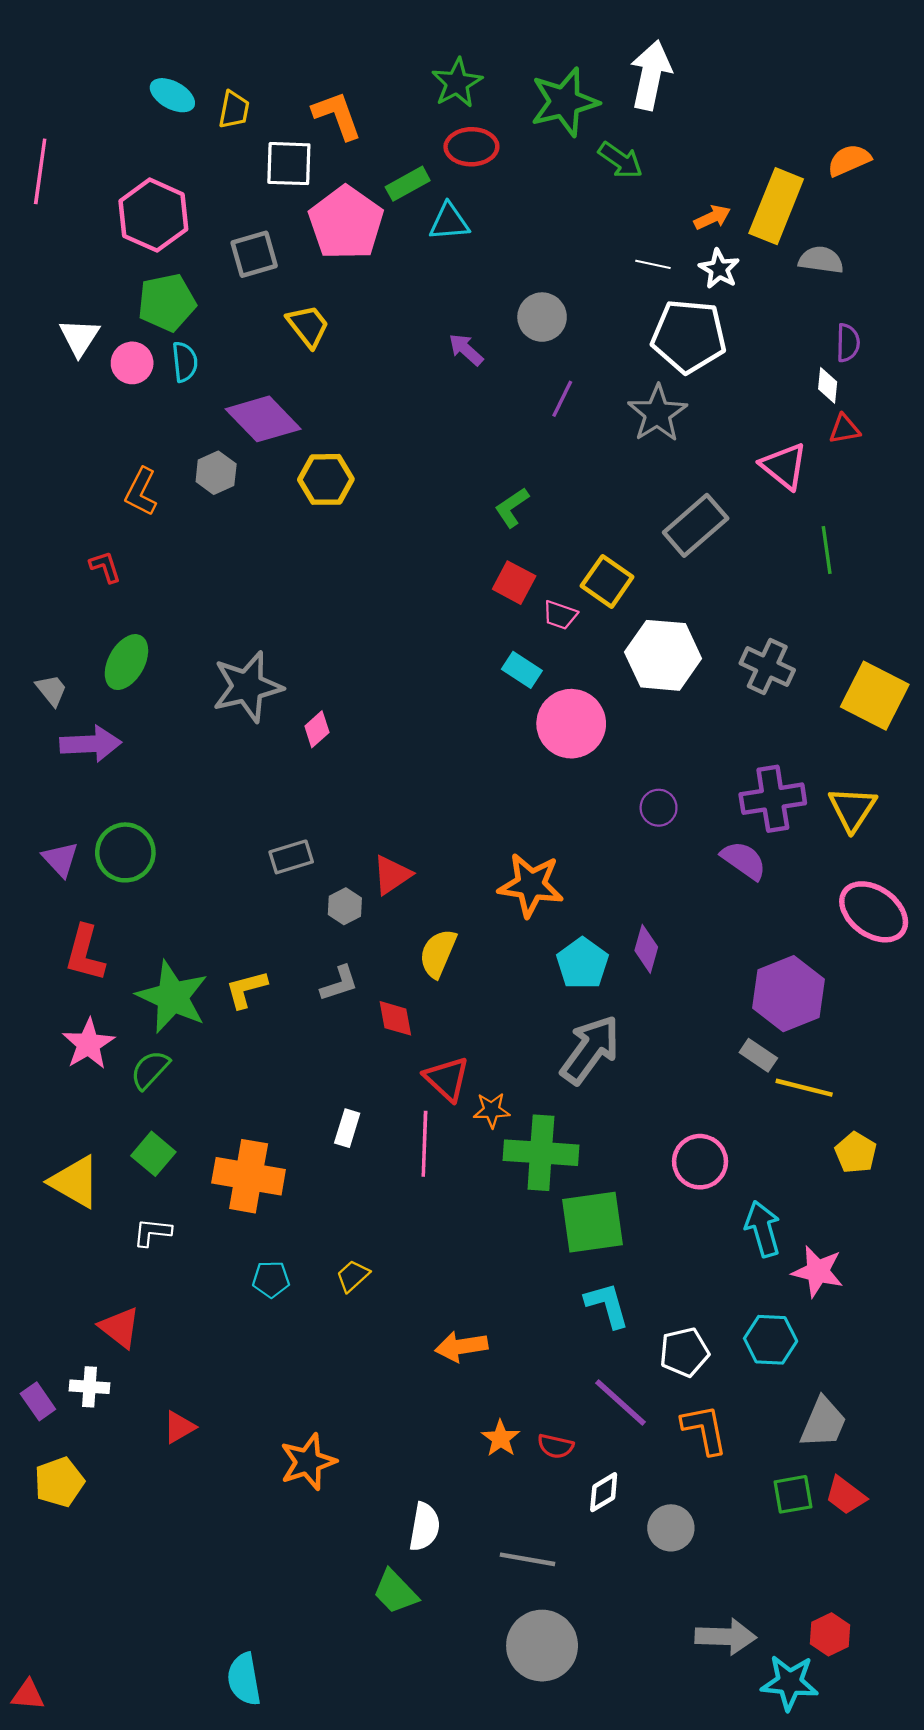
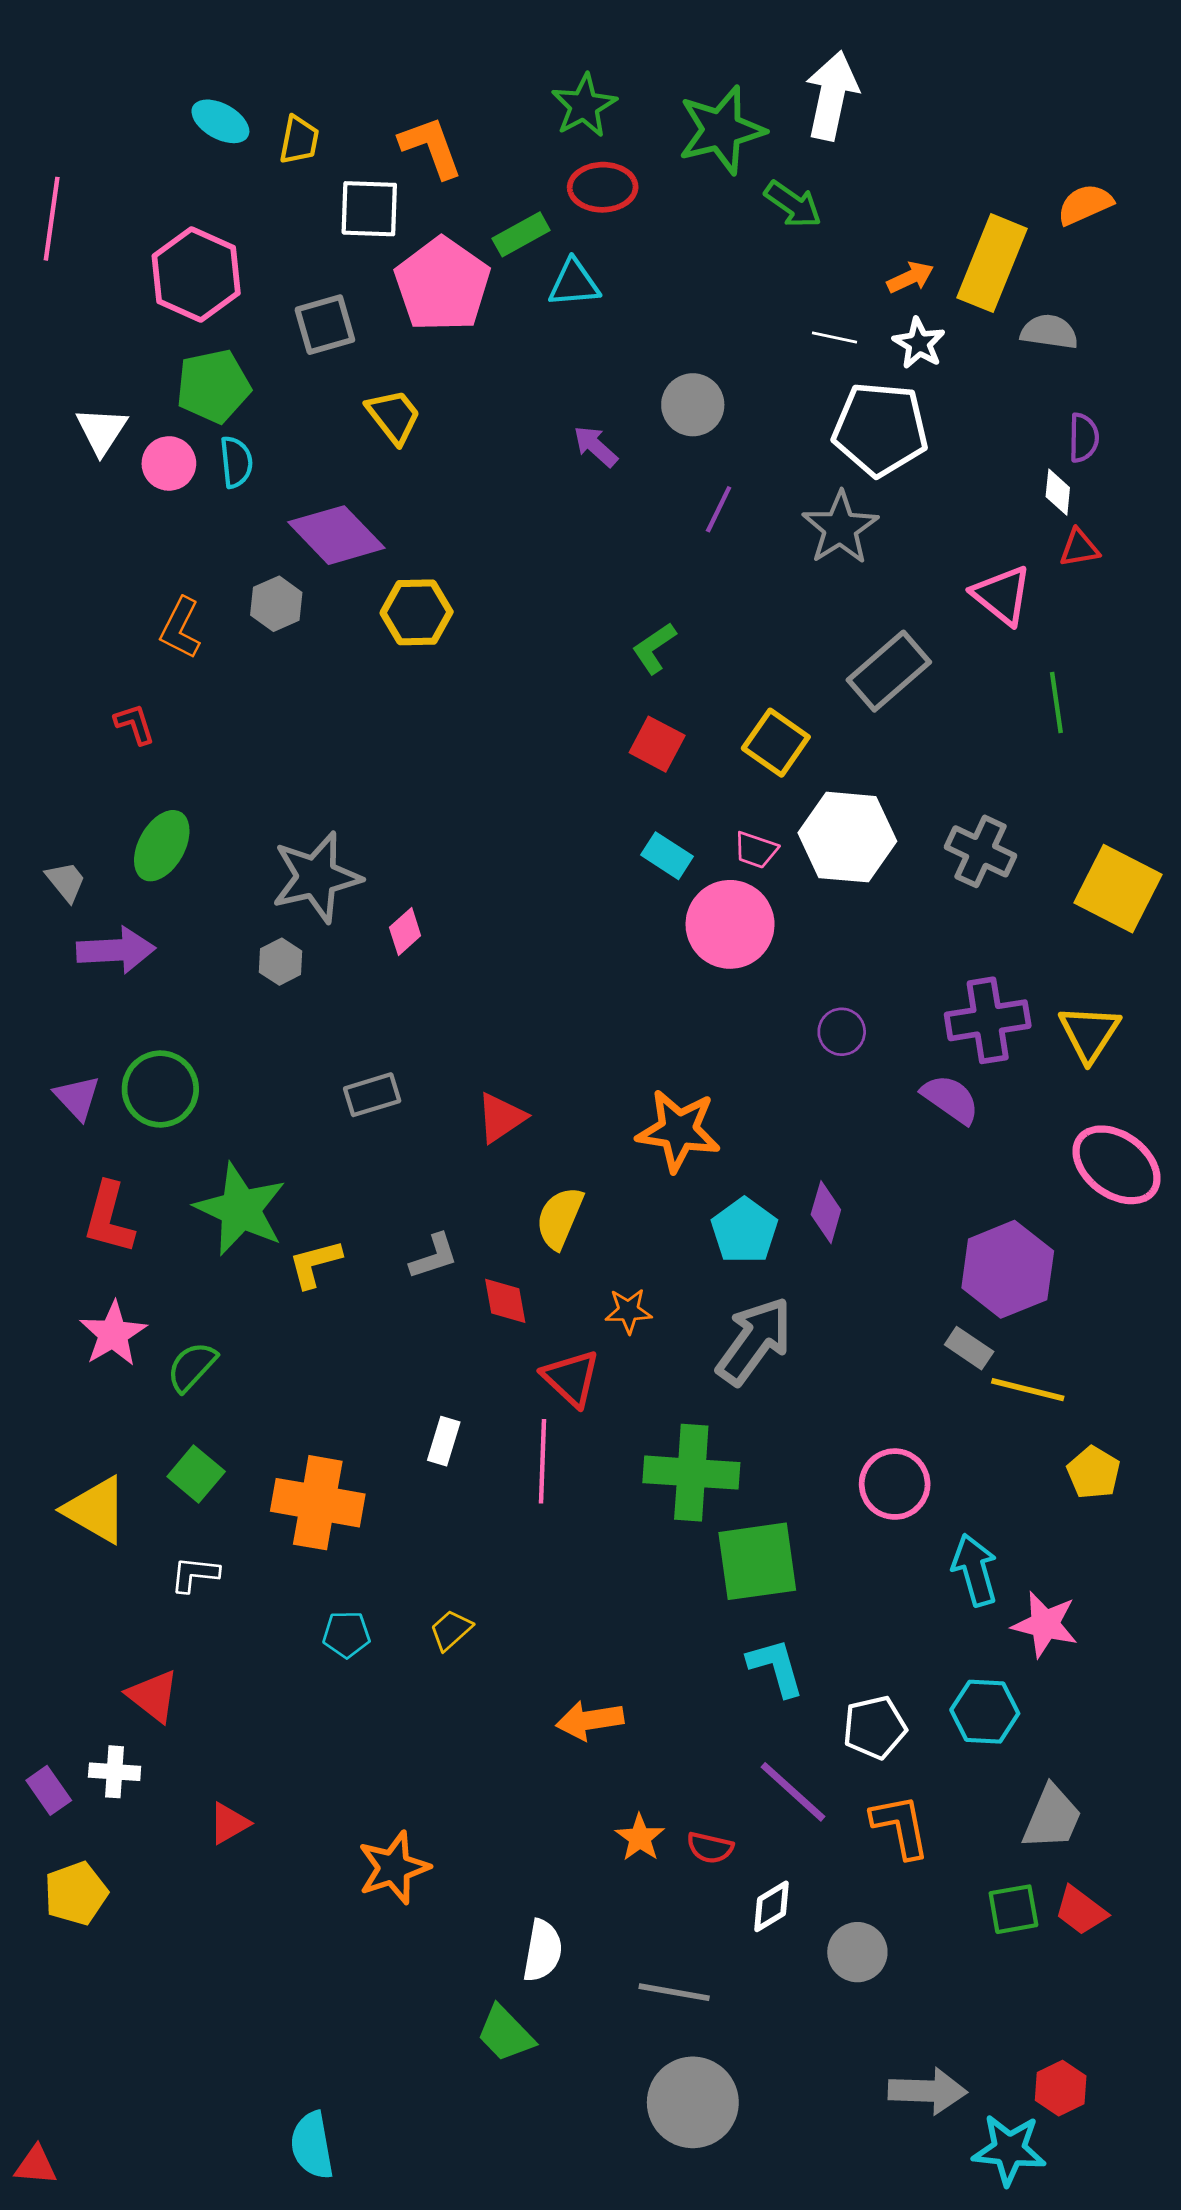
pink trapezoid: (560, 615) -> (756, 850), moved
gray hexagon: (345, 906) -> (281, 962), moved
green star: (172, 997) -> (240, 1209), moved
orange star: (492, 1110) -> (628, 1311), moved

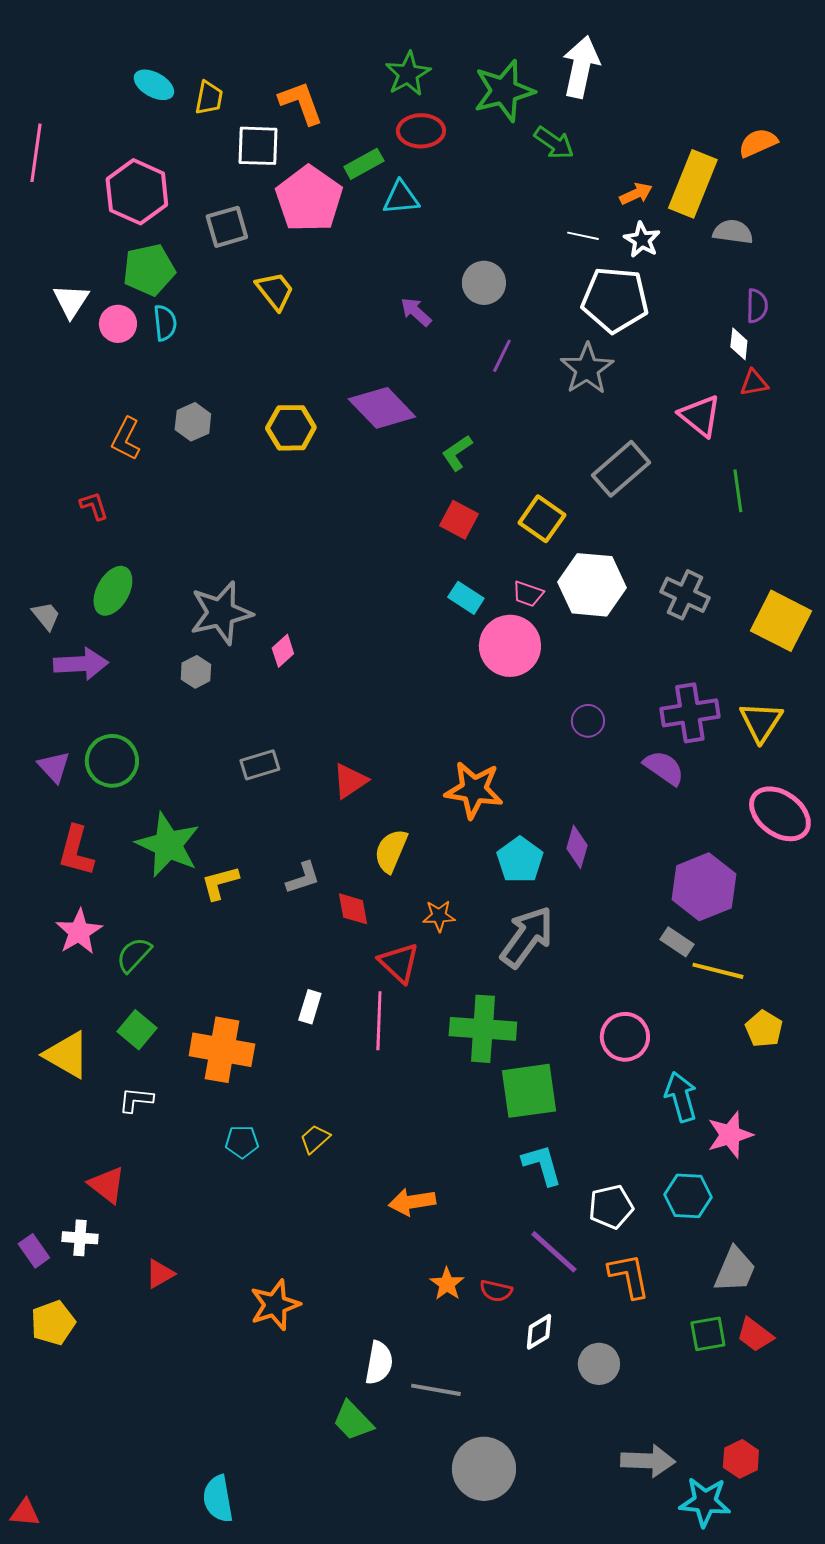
purple diamond: (336, 535) -> (382, 408), moved
pink star: (1045, 1624) -> (730, 1135), turned -30
gray line: (674, 1992) -> (436, 1390), moved

